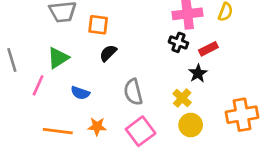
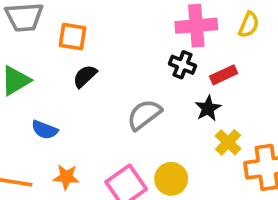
gray semicircle: (133, 92) -> (144, 115), moved, turned 65
yellow cross: (182, 98) -> (228, 142), moved
yellow circle: (191, 125) -> (171, 179), moved

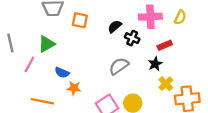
black cross: (183, 65) -> (132, 38), moved
black semicircle: (85, 76) -> (115, 26), moved
orange star: (66, 177) -> (74, 88), moved

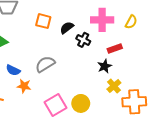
orange square: (80, 20) -> (43, 21), moved
gray semicircle: (119, 66) -> (45, 64), moved

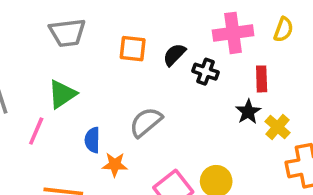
red rectangle: (115, 48) -> (262, 79), turned -64
blue semicircle: (13, 70) -> (92, 140), turned 72
yellow cross: (114, 86) -> (277, 127), moved

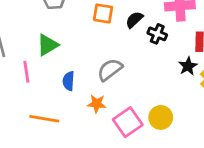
pink line: (36, 131) -> (26, 72), turned -35
orange star: (115, 165) -> (97, 104), moved

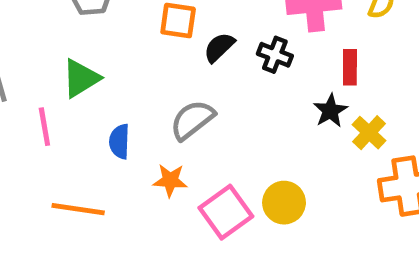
black semicircle: (134, 20) -> (219, 47), moved

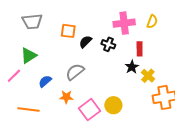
pink line: (44, 127) -> (14, 76), turned 56
blue semicircle: (119, 141) -> (45, 81), turned 48

